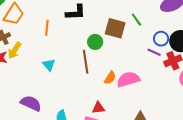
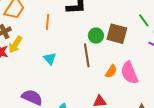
green line: (136, 20) -> (144, 20), moved
brown square: (115, 28) -> (117, 34), moved
pink semicircle: (128, 79) -> (129, 73), turned -95

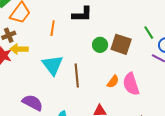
yellow arrow: (15, 45) -> (19, 49), turned 54
brown line: (87, 55) -> (77, 75), moved
cyan triangle: (50, 59) -> (53, 65), size x1.6

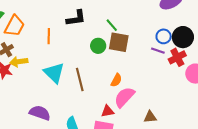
green line: (149, 33) -> (112, 25), moved
pink semicircle: (131, 84) -> (124, 97), moved, turned 70

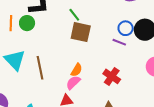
green circle: (98, 46) -> (27, 23), moved
red cross: (177, 57) -> (112, 76), moved, turned -30
pink semicircle: (124, 97) -> (73, 83), moved, size x0.7

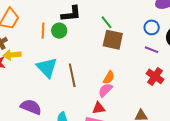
blue circle: (126, 28) -> (152, 27), moved
red cross: (112, 76) -> (155, 76), moved

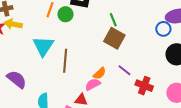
blue circle: (152, 27) -> (163, 29), moved
purple line: (151, 50) -> (124, 70), moved
red cross: (155, 76) -> (144, 86), turned -30

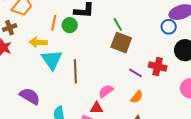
yellow arrow: (13, 24) -> (38, 42), moved
orange semicircle: (100, 73) -> (137, 97), moved
red cross: (144, 86) -> (158, 66), moved

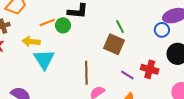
orange line: (54, 23) -> (47, 22), turned 56
green line: (118, 24) -> (120, 27), moved
brown line: (75, 71) -> (86, 73), moved

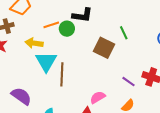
brown square: (114, 44) -> (104, 48), moved
brown line: (86, 73) -> (62, 74), moved

